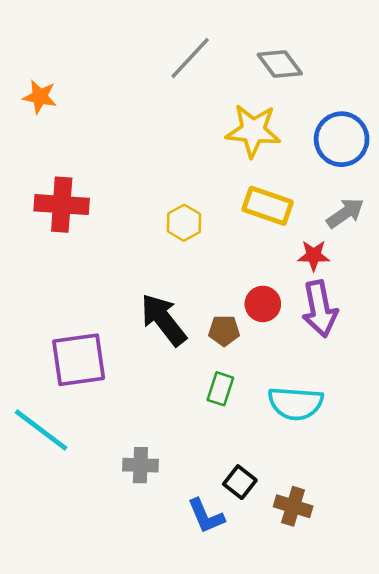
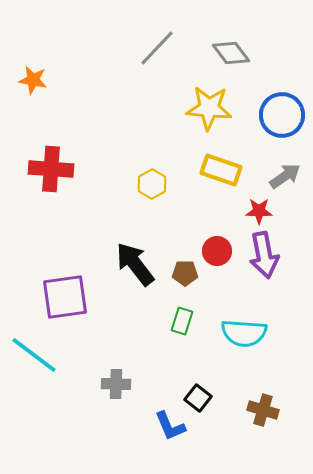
brown cross: (293, 506) -> (263, 410), moved

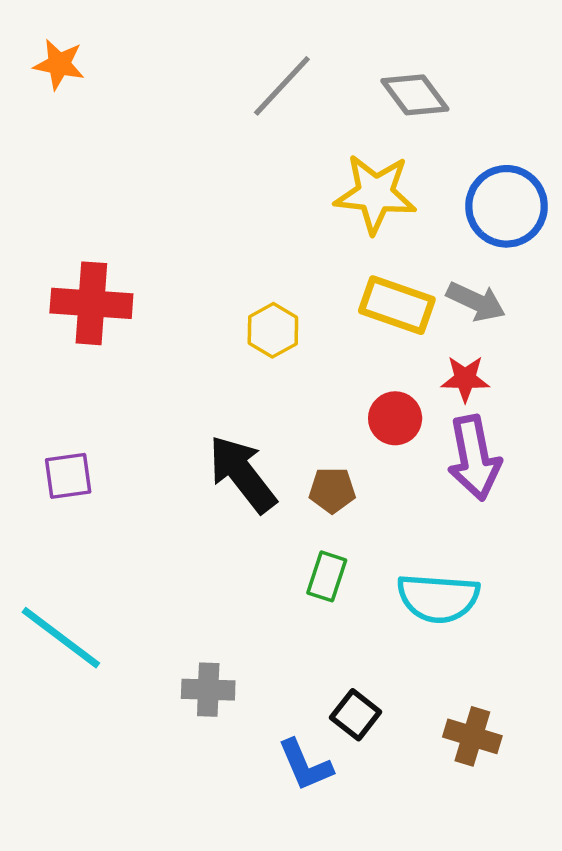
orange star: (33, 80) -> (59, 64), moved
gray arrow: (285, 176) -> (476, 302), moved, turned 60
red circle: (217, 251) -> (395, 418), moved
purple square: (65, 297) -> (68, 476), moved, size x0.6

